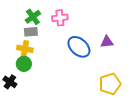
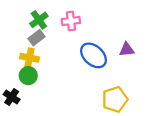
gray rectangle: (31, 32) -> (37, 38), turned -32
yellow pentagon: (110, 84) -> (115, 99), moved

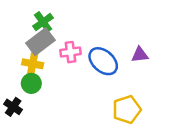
pink cross: (71, 21) -> (71, 52), moved
gray rectangle: (37, 38) -> (40, 42), size x1.5

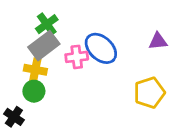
purple triangle: (140, 55) -> (158, 41), moved
blue ellipse: (103, 61) -> (101, 48), moved
yellow pentagon: (127, 110) -> (149, 93), moved

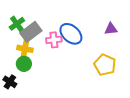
green cross: (47, 24) -> (17, 24), moved
yellow pentagon: (149, 93) -> (105, 65), turned -30

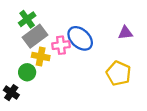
green cross: (17, 24) -> (27, 19), moved
yellow cross: (25, 49) -> (41, 56), moved

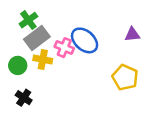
pink cross: (61, 45) -> (64, 48), turned 30
green circle: (27, 72) -> (18, 65), moved
black cross: (11, 93) -> (24, 98), moved

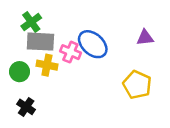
gray rectangle: (37, 38) -> (40, 42), turned 40

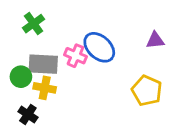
gray rectangle: (40, 42) -> (43, 64), moved
yellow cross: (47, 65) -> (45, 88), moved

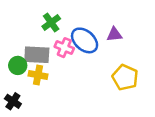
green cross: (34, 24) -> (51, 23), moved
purple triangle: (155, 40) -> (114, 34), moved
black cross: (28, 114) -> (13, 101), moved

